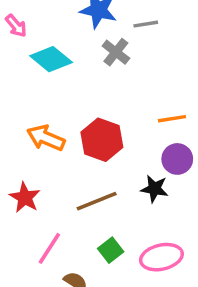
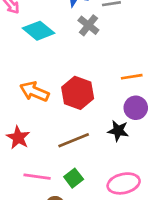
pink line: (49, 248) -> (37, 177), turned 65
green square: (111, 250) -> (74, 178), moved

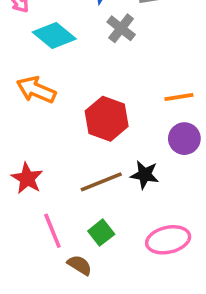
orange arrow: (34, 92) -> (36, 90), moved
black star: (118, 131) -> (145, 175), moved
pink line: (37, 177) -> (52, 231), turned 60

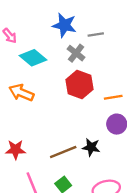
red hexagon: (107, 119) -> (79, 85), moved
red star: (27, 178) -> (16, 150), turned -30

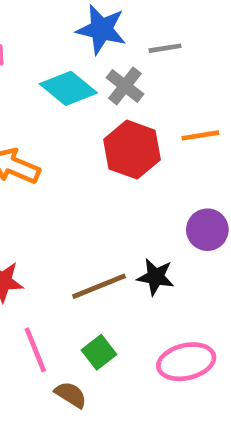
cyan diamond: (33, 58) -> (68, 88), moved
orange line: (113, 97) -> (200, 135), moved

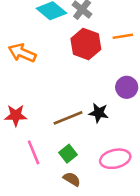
brown semicircle: (71, 395) -> (72, 179), moved

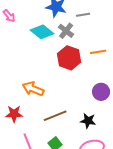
orange arrow: (22, 53) -> (33, 89), moved
black star: (99, 113) -> (88, 121), moved

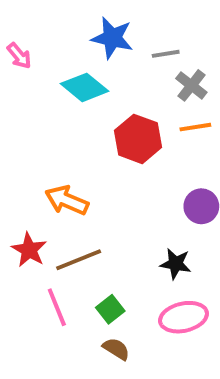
gray cross: (66, 31) -> (191, 85), moved
red star: (14, 114) -> (29, 250), turned 30
brown line: (55, 116) -> (79, 260), moved

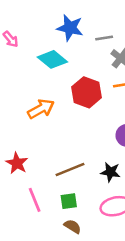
orange arrow: (67, 200) -> (41, 109), moved, turned 128
brown line: (79, 260) -> (70, 170), moved
green square: (110, 309) -> (69, 201), turned 30

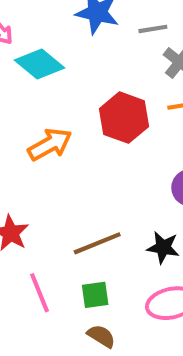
cyan diamond: (52, 59) -> (39, 64), moved

